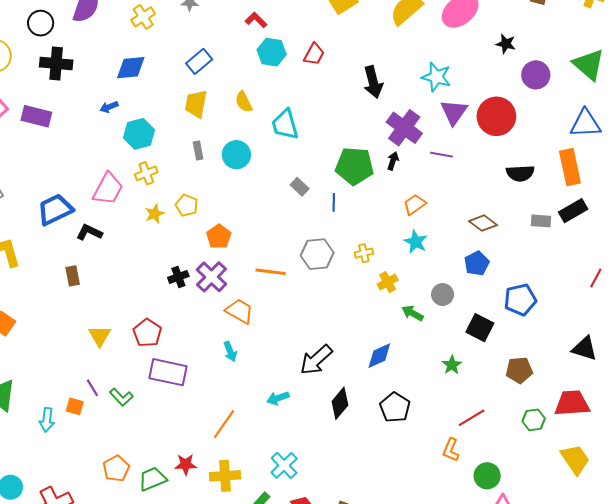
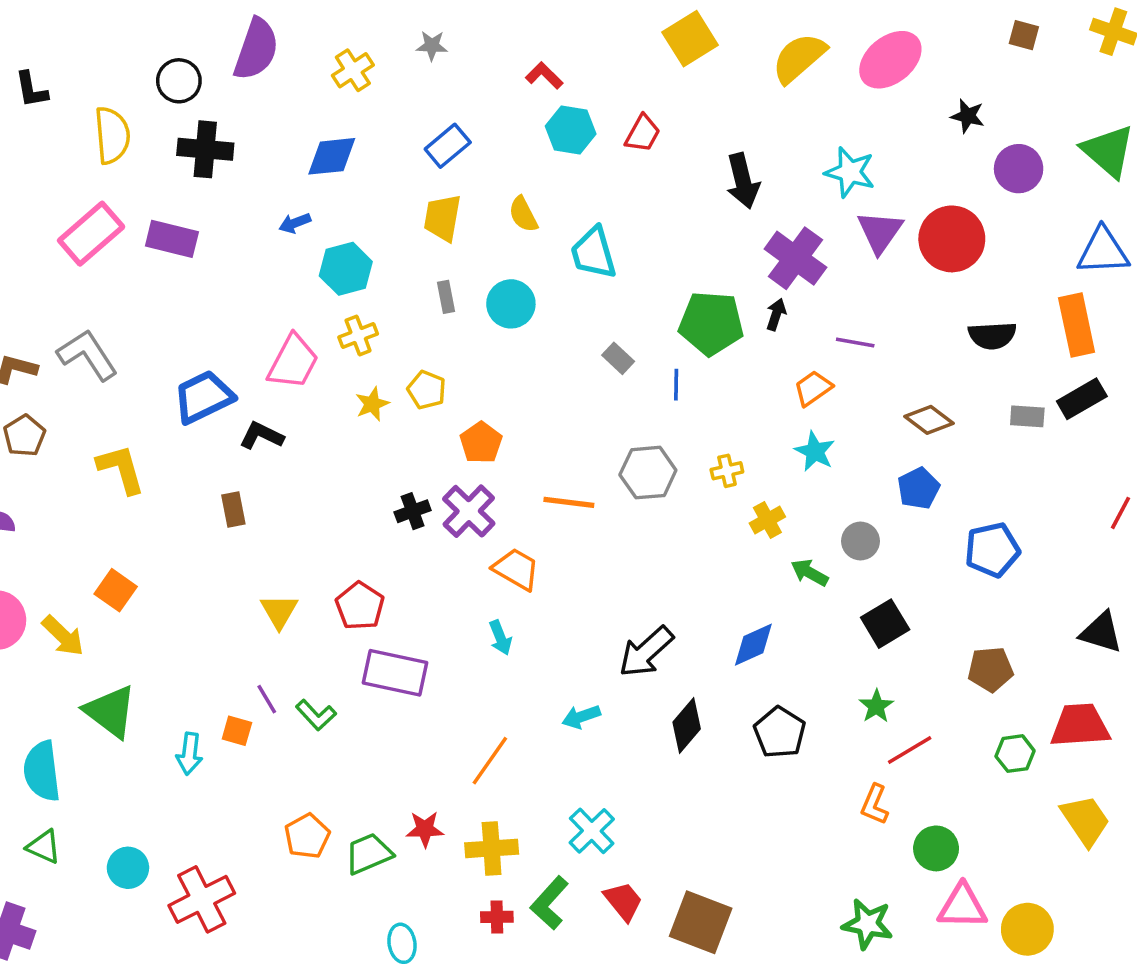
purple line: (442, 155) -> (855, 343), moved
black square: (480, 328) -> (885, 624), moved, turned 32
green star: (452, 365) -> (876, 706), moved

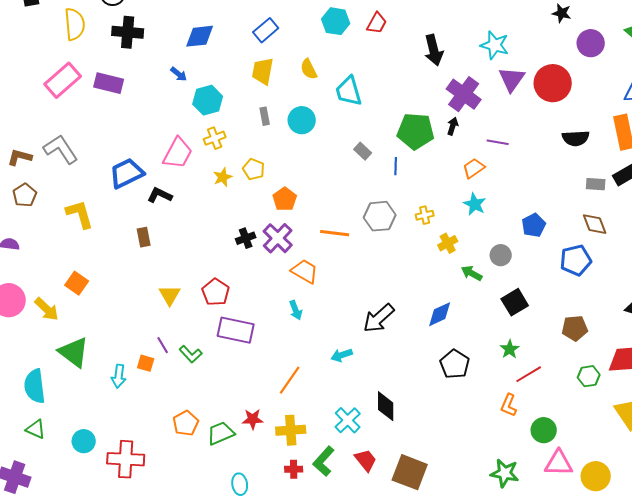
blue arrow: (295, 223) -> (179, 74), turned -120
brown diamond: (929, 420) -> (595, 224), moved, turned 32
black diamond: (687, 725) -> (386, 406), moved, turned -40
red cross: (202, 899) -> (126, 459), turned 30

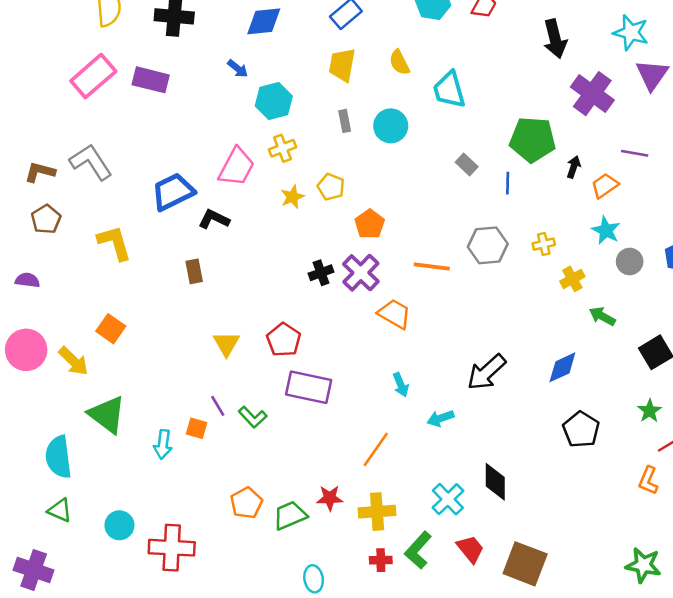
black arrow: (453, 126) -> (574, 167), moved
gray circle: (501, 255) -> (630, 261), moved
cyan arrow: (296, 310) -> (401, 385), moved

